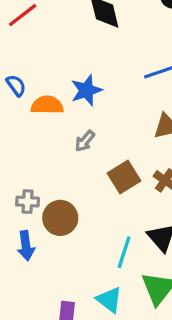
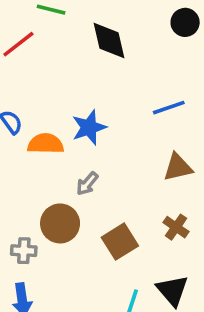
brown square: (124, 177) -> (120, 242), moved
brown circle: (60, 218) -> (60, 223), moved

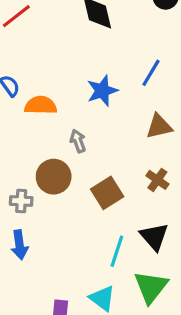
blue line: (169, 108) -> (151, 73), turned -40
blue star: (89, 127) -> (102, 91), moved
gray arrow: (87, 184) -> (78, 141), turned 120

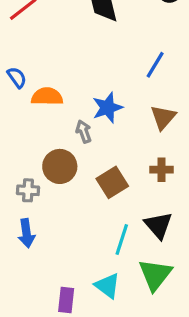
blue star: (102, 91) -> (107, 108), moved
brown triangle: (159, 126) -> (163, 117), turned -36
brown cross: (157, 180) -> (162, 170), turned -35

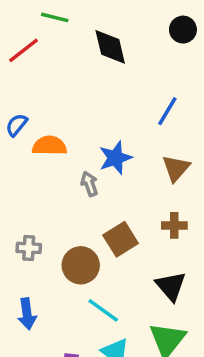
blue semicircle: (17, 77) -> (17, 125), turned -105
brown circle: (60, 166) -> (81, 265), moved
blue arrow: (26, 233) -> (27, 314), moved
cyan line: (122, 240) -> (103, 310), moved, turned -72

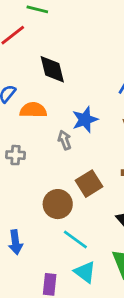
black diamond: (110, 47) -> (52, 69), moved
gray cross: (29, 248) -> (15, 155), moved

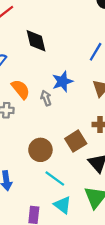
orange semicircle: (33, 110) -> (21, 89), moved, turned 50
brown square: (89, 184) -> (76, 141), moved

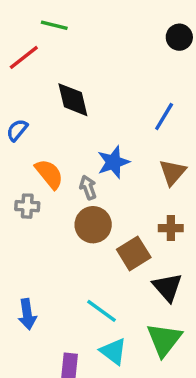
brown circle: (40, 150) -> (93, 225), moved

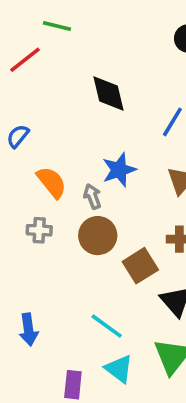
black diamond: (73, 100) -> (108, 93), moved
gray cross: (27, 206) -> (39, 230), moved

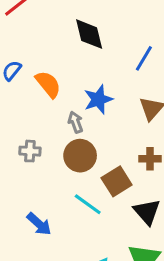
orange semicircle: (52, 182) -> (48, 84), moved
cyan line: (107, 326) -> (88, 204), moved
blue arrow: (28, 330) -> (39, 224), moved, turned -40

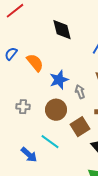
blue star: (98, 99) -> (59, 80), moved
gray arrow: (75, 122) -> (80, 92), moved
cyan line: (88, 204) -> (50, 142), moved

